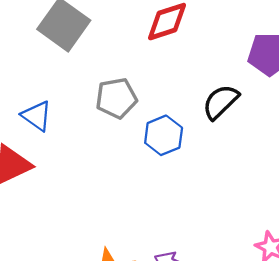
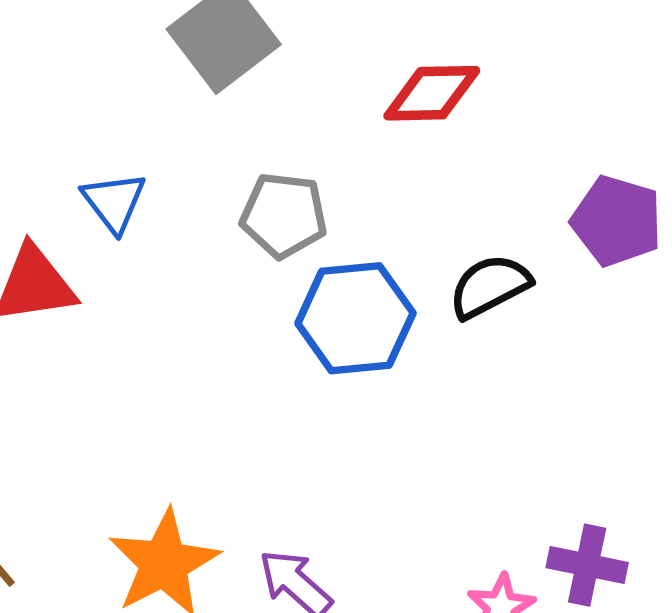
blue hexagon: (164, 135) -> (355, 318), size x1.4

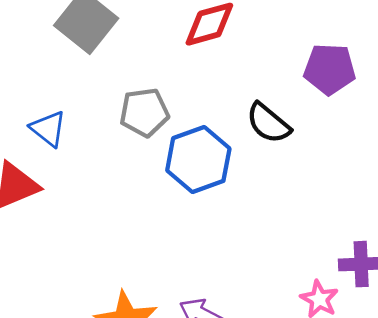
black semicircle: (490, 286) -> (268, 123), turned -99

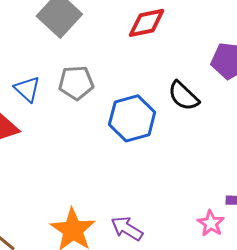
gray pentagon: (144, 112) -> (76, 83), moved

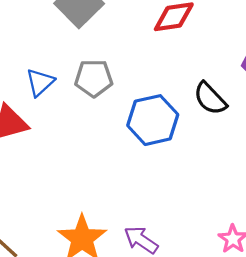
blue triangle: (27, 89) -> (40, 82), turned 32

